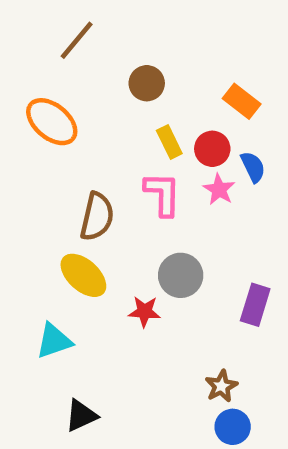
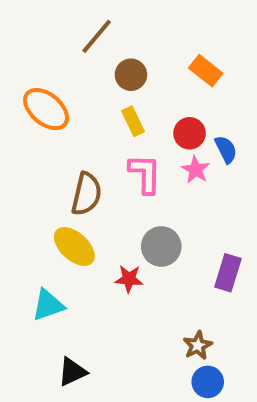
brown line: (77, 40) -> (97, 36), moved
orange rectangle: (242, 101) -> (206, 71), moved
yellow rectangle: (169, 142) -> (133, 121), moved

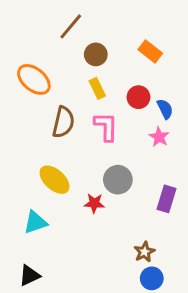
pink star: (196, 170) -> (159, 137), moved
brown semicircle: (86, 194) -> (63, 122), moved
black triangle: (72, 372) -> (29, 275), moved

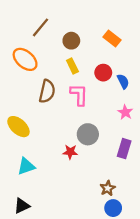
brown line: (71, 26) -> (40, 27), moved
pink star: (159, 137) -> (125, 112), moved
yellow ellipse: (55, 180) -> (18, 127), moved

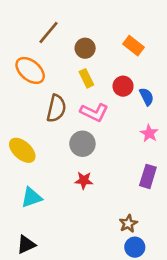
pink L-shape: (79, 95) -> (94, 112), turned 115
gray circle: (88, 134) -> (82, 144), moved

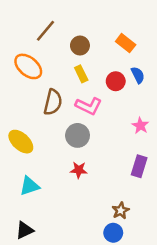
blue semicircle: (147, 97) -> (138, 75), moved
blue circle: (135, 247) -> (113, 233), moved

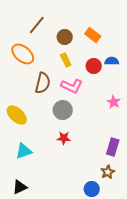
orange rectangle: (126, 43) -> (93, 35), moved
blue semicircle: (138, 75) -> (112, 61), turned -64
purple rectangle: (139, 166) -> (113, 147), moved
brown star: (121, 211) -> (108, 172), moved

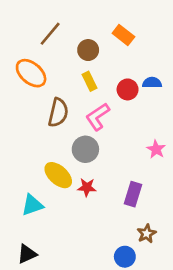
orange rectangle: (93, 35) -> (123, 35), moved
pink L-shape: (72, 86) -> (98, 117), turned 120
pink star: (114, 102) -> (156, 149), moved
yellow ellipse: (17, 115) -> (58, 175), moved
purple rectangle: (113, 147) -> (133, 194), moved

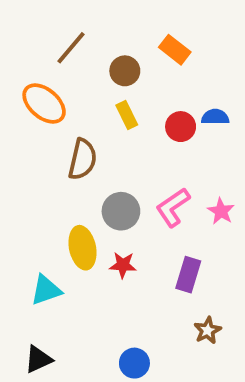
pink L-shape: (98, 117) -> (173, 207), moved
yellow ellipse: (58, 175) -> (83, 248), turned 36
blue circle: (125, 257) -> (134, 363), moved

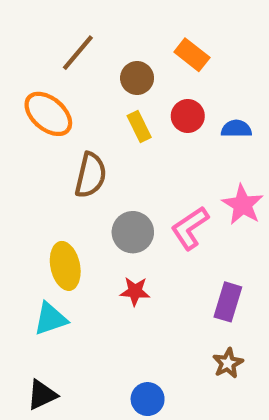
red circle: (181, 127) -> (188, 116), moved
pink star: (221, 211) -> (243, 205), moved, size x1.4
yellow ellipse: (83, 248) -> (65, 266), moved
purple rectangle: (188, 275) -> (228, 302), moved

